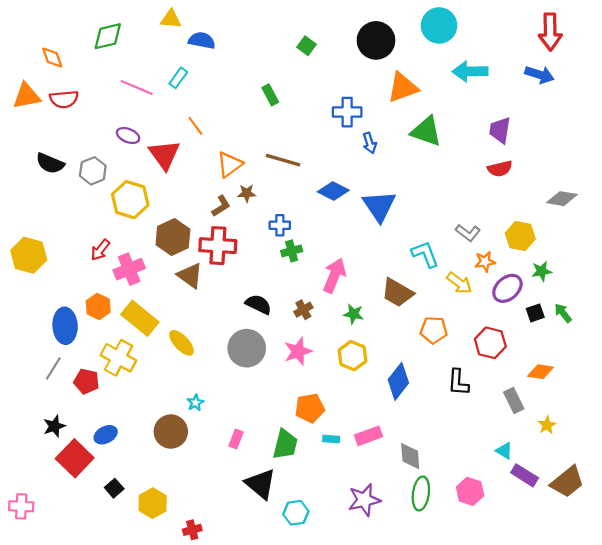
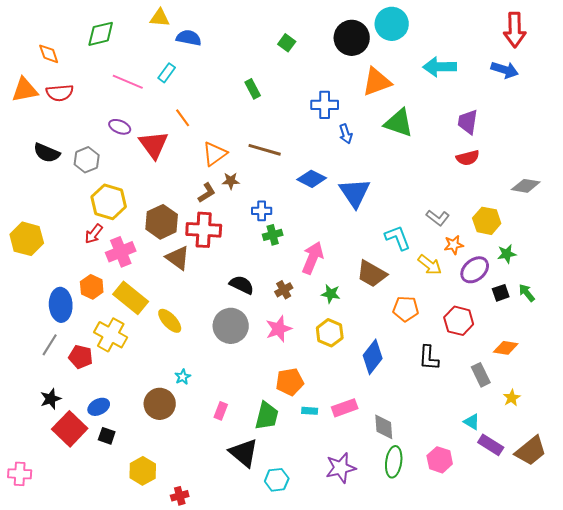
cyan circle: (439, 25) -> (392, 24), moved
yellow hexagon: (130, 200) -> (109, 202), moved
black square: (114, 488) -> (107, 436), moved, turned -30

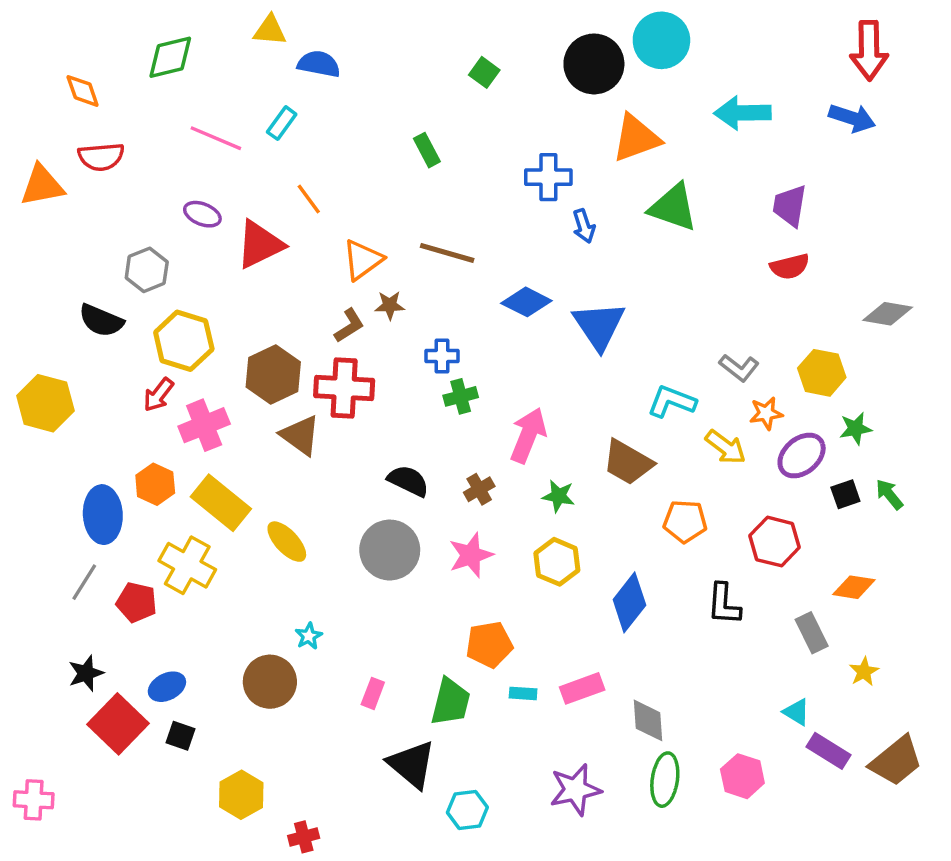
orange triangle: (25, 90) -> (42, 185), moved
red triangle: (154, 145) -> (260, 245), turned 40
black semicircle: (47, 153) -> (101, 320), moved
cyan L-shape: (398, 238) -> (672, 402), turned -48

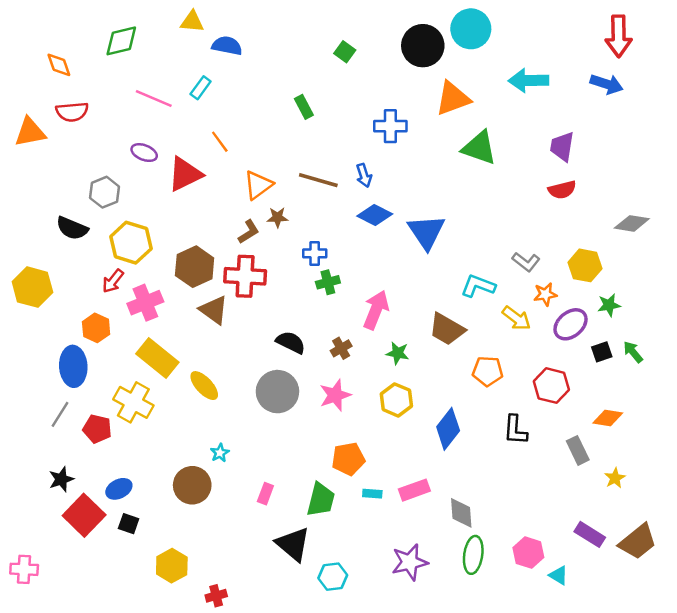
blue arrow: (584, 226) -> (364, 175), moved
orange hexagon: (155, 484) -> (96, 328), moved
cyan triangle: (796, 712) -> (559, 575), moved

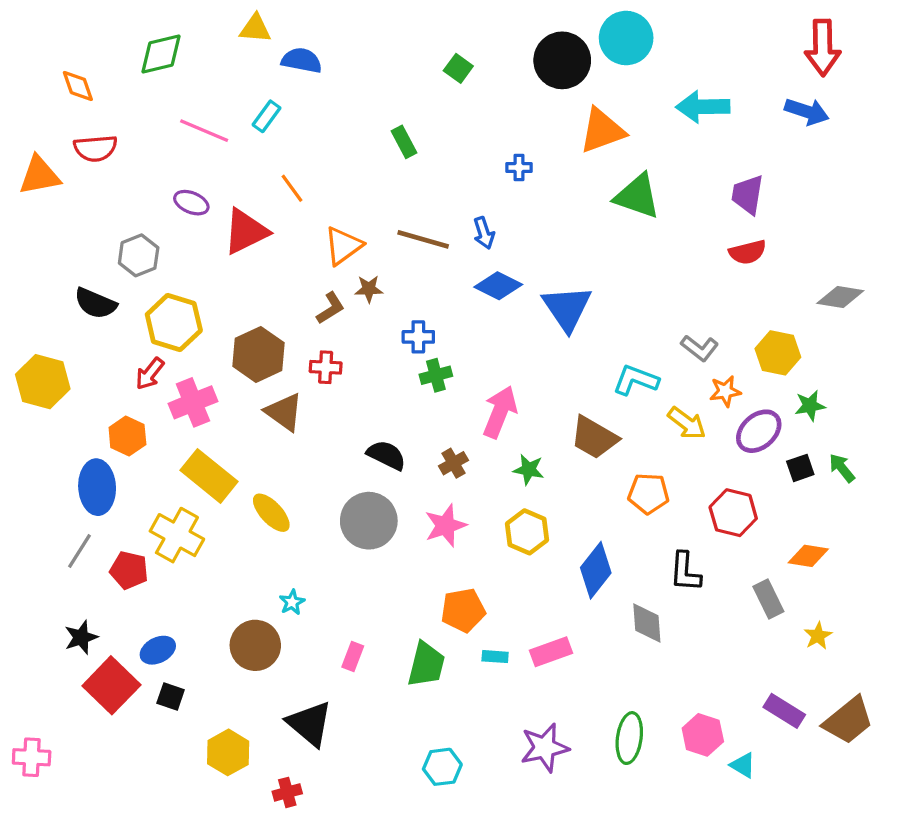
blue cross: (390, 126) -> (519, 167), size x0.6
red cross: (245, 276) -> (326, 367), size x0.6
gray diamond: (461, 513) -> (647, 623), moved
black triangle: (293, 544) -> (310, 724), moved

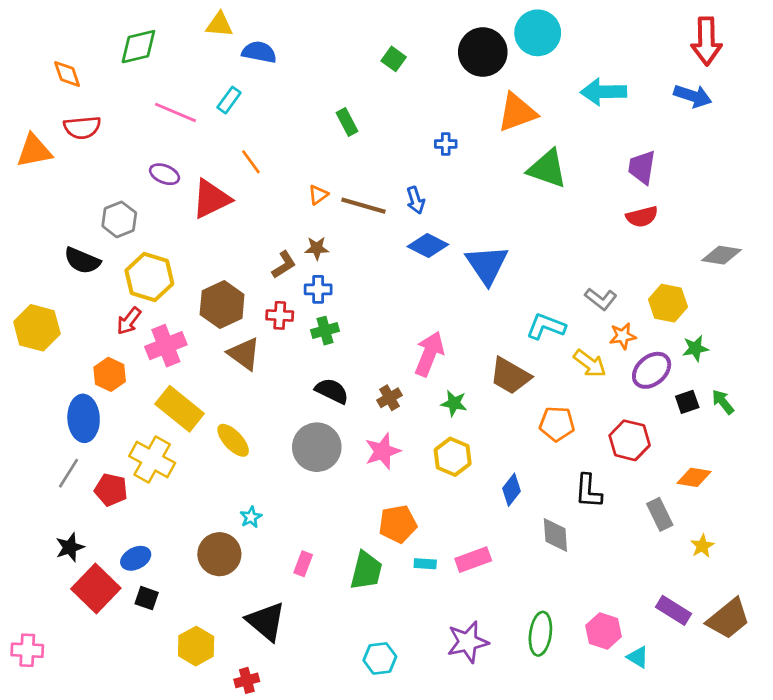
orange triangle: (343, 246) -> (318, 195), moved, size x0.6
blue cross: (418, 337) -> (318, 289), moved
green cross: (436, 375) -> (325, 331), moved
blue diamond: (596, 570) -> (512, 490), size x0.7

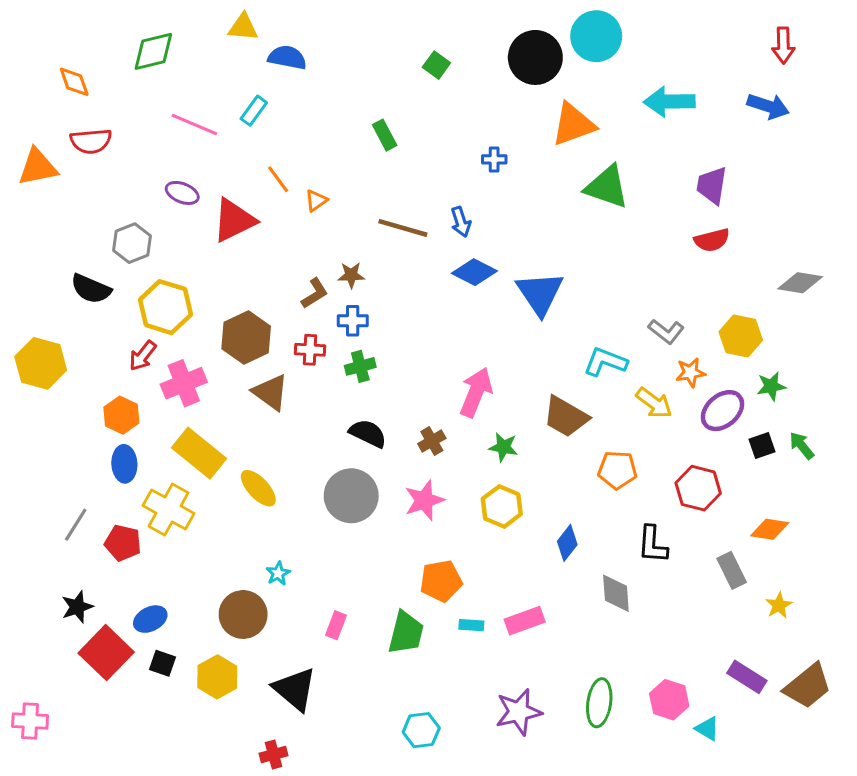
red arrow: (706, 41) -> (783, 45), size x0.7
orange triangle: (318, 195) -> (316, 201), moved
blue ellipse: (84, 418) -> (124, 464), moved, size x0.7
yellow hexagon: (196, 646) -> (217, 677), moved

